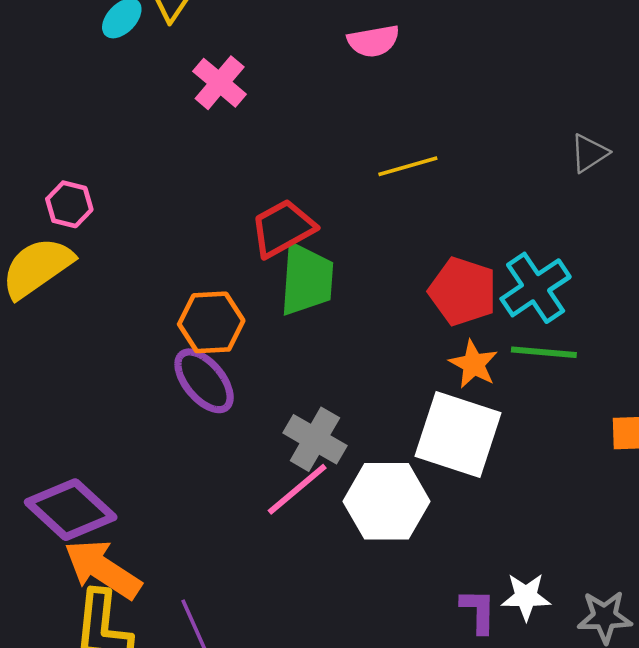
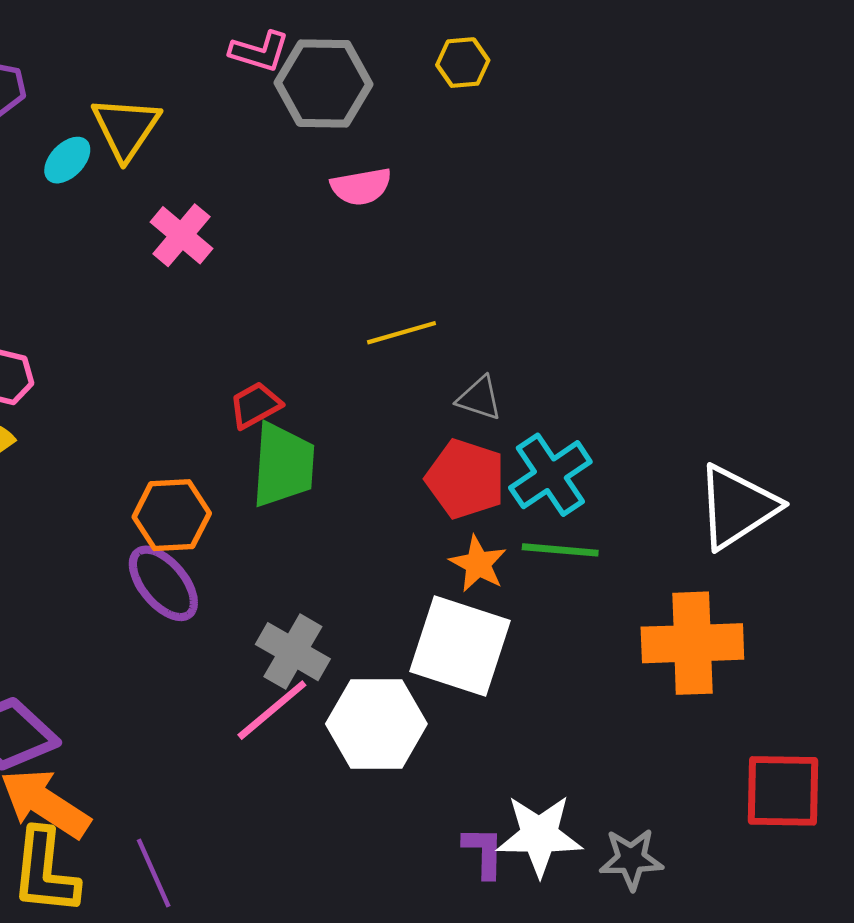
gray triangle: (589, 153) -> (479, 398), moved, turned 51
red trapezoid: (283, 228) -> (255, 405), size x0.7
white star: (526, 597) -> (539, 835), size x1.5

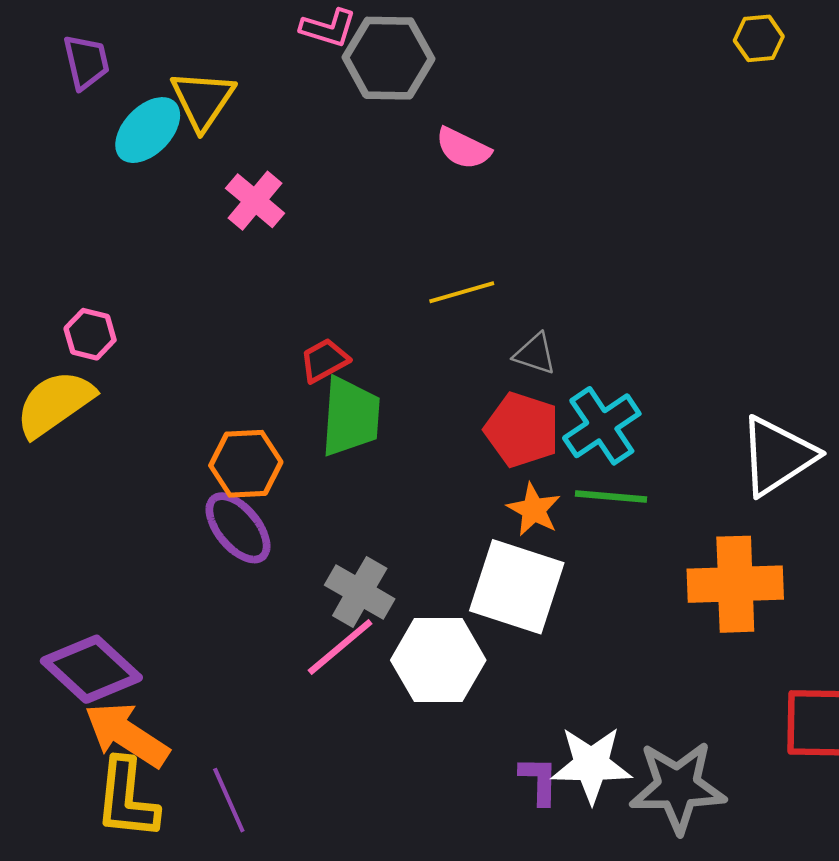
yellow hexagon: (463, 63) -> (759, 38), moved
cyan ellipse: (67, 160) -> (148, 130), size x1.5
pink semicircle: (361, 187) -> (463, 148), moved, turned 36
gray star: (631, 859) -> (678, 787), size x1.6

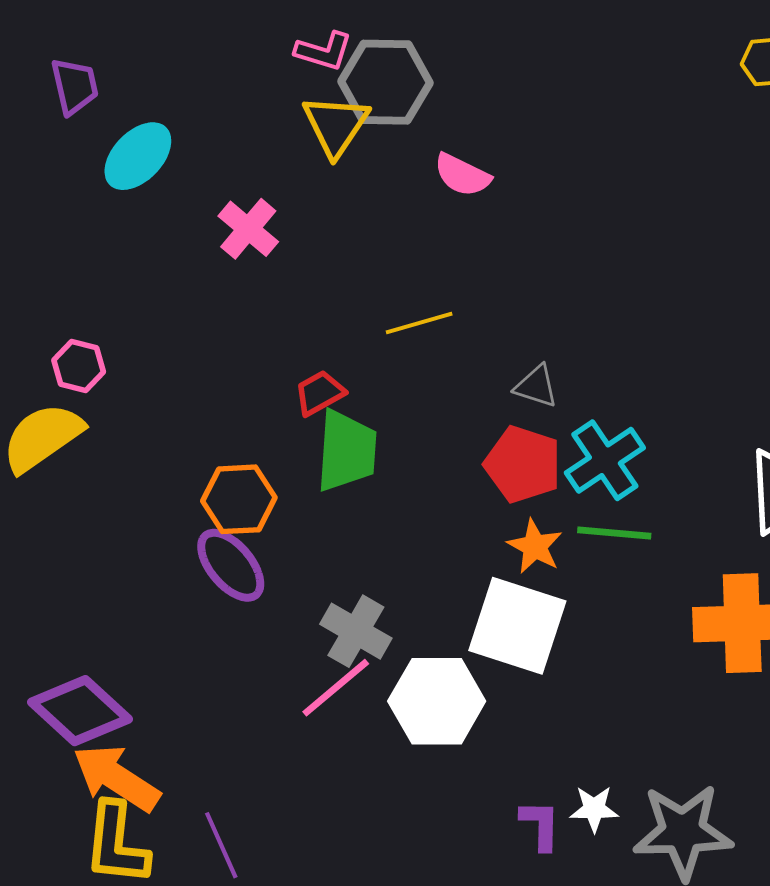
yellow triangle: (203, 100) -> (336, 125), moved
yellow line: (462, 292) -> (419, 323), moved
white star: (591, 765) -> (594, 809), size x0.6

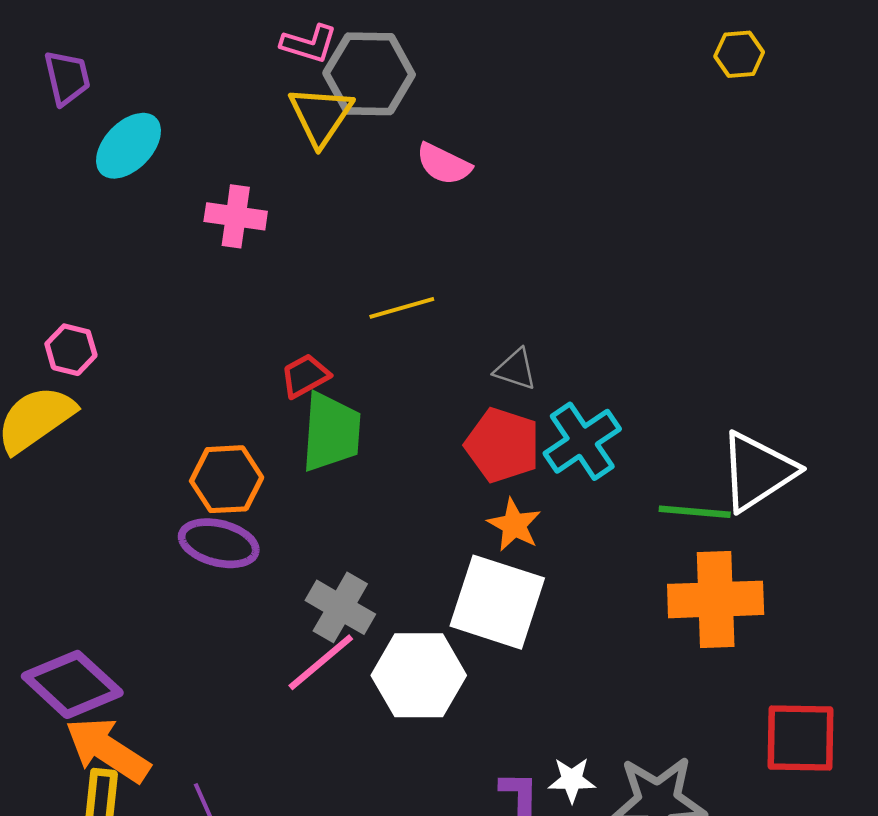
pink cross: (248, 229) -> (236, 216), turned -32
green line: (614, 533) -> (695, 512), moved
purple ellipse: (231, 565) -> (219, 543), turned -36

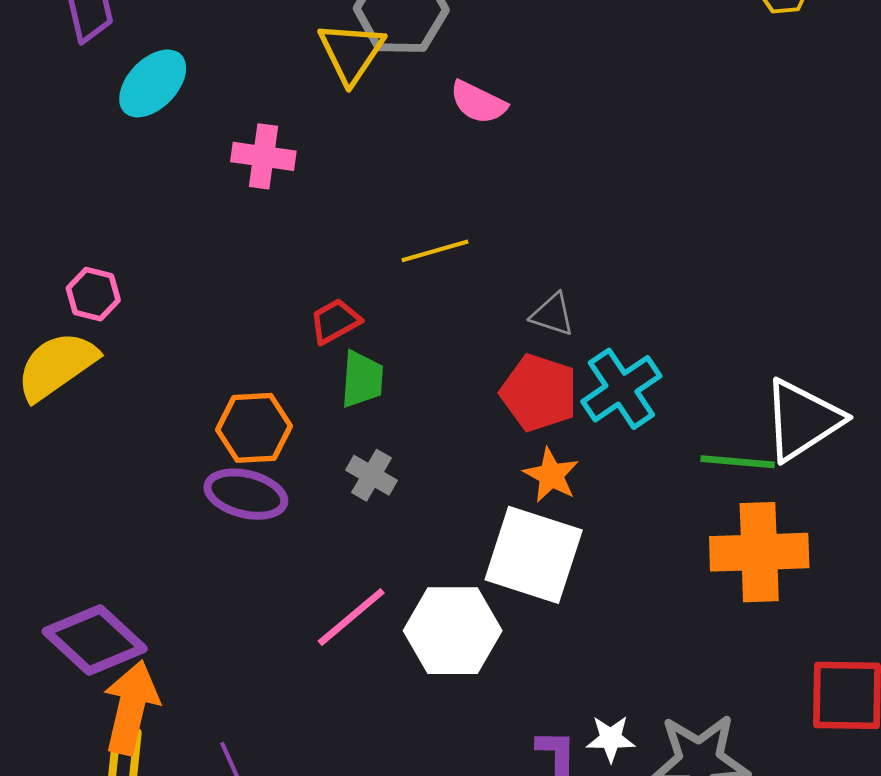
green trapezoid: (331, 432) -> (362, 379), size x0.7
gray cross: (340, 607) -> (371, 475), moved, size x0.7
orange arrow: (108, 750) -> (131, 708), turned 70

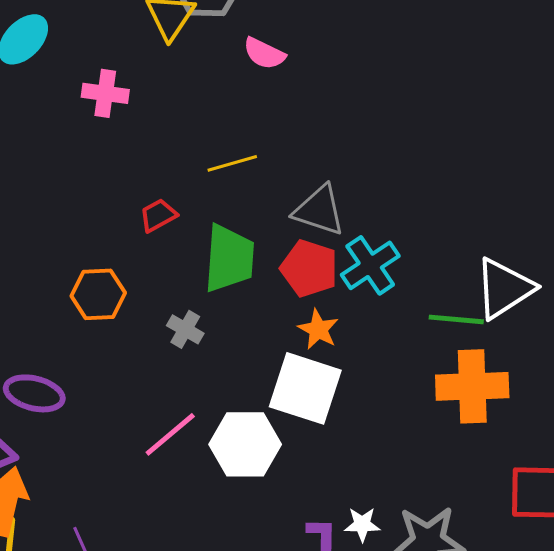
gray triangle: (553, 314) -> (319, 210), size x1.6
green trapezoid: (362, 379) -> (229, 258), moved, size x1.6
purple ellipse: (246, 494) -> (34, 393), moved

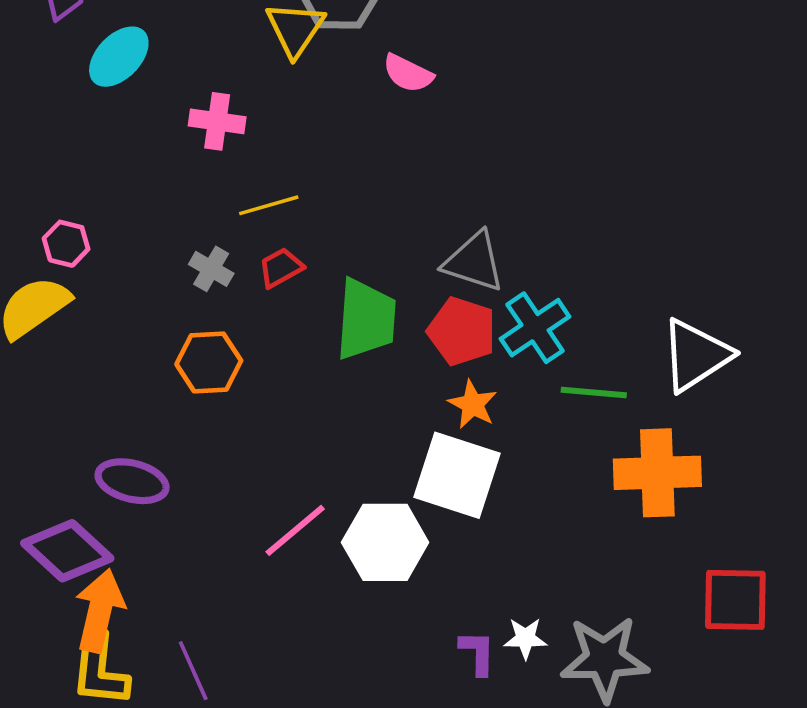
yellow line: (232, 163) -> (269, 205), moved
green line: (456, 319) -> (594, 392), moved
gray cross: (185, 329) -> (211, 269), moved

